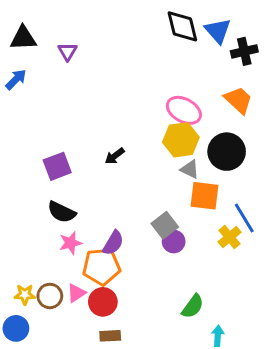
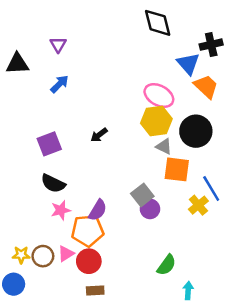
blue triangle: (218, 31) -> (188, 64), moved
black triangle: (23, 38) -> (17, 64), moved
blue arrow: (16, 79) -> (59, 84), moved

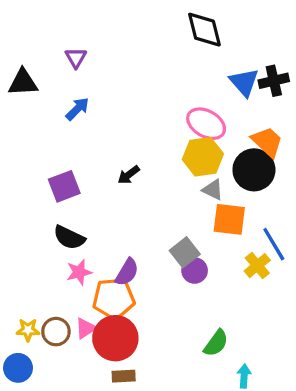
black cross: (211, 45) -> (274, 81), moved
orange trapezoid: (206, 87) -> (267, 142), moved
red circle: (89, 261) -> (115, 338), size x1.4

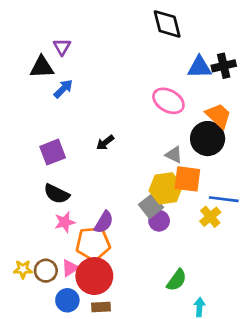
black triangle: (23, 82) -> (42, 67), moved
blue triangle: (244, 82) -> (199, 67), turned -50
yellow hexagon: (203, 157) -> (166, 188), moved
blue line: (274, 244) -> (224, 199), turned -52
blue circle: (18, 368) -> (67, 300), moved

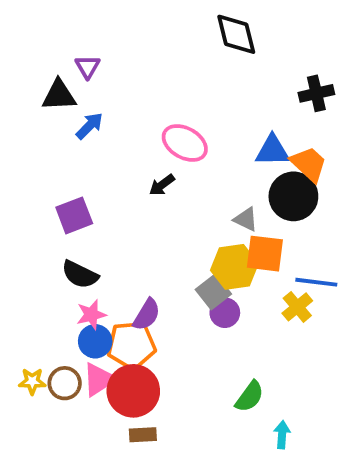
blue triangle: (199, 67) -> (272, 151), moved
pink ellipse: (168, 101) -> (185, 143), moved
black arrow: (105, 143) -> (162, 185), moved
pink triangle: (70, 268) -> (99, 379), size x1.4
blue circle: (67, 300) -> (95, 341), moved

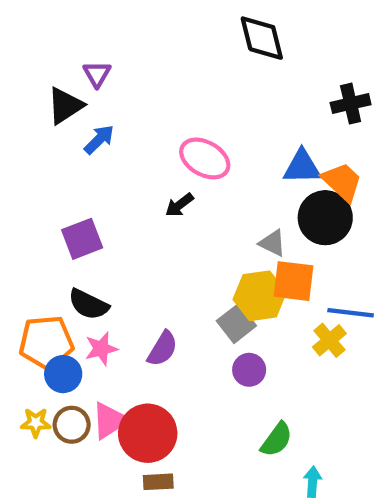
black triangle: (59, 95) -> (65, 106), turned -30
purple circle: (225, 313) -> (249, 370), moved
blue circle: (95, 341) -> (63, 374), moved
orange pentagon: (131, 345) -> (46, 342), moved

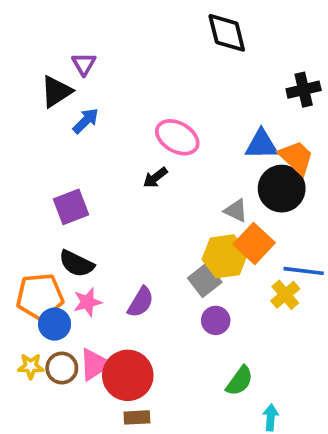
orange square: (294, 281) -> (254, 243), turned 36

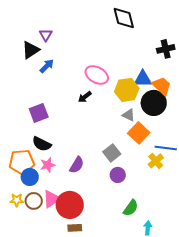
yellow hexagon: (225, 256) -> (127, 90), moved

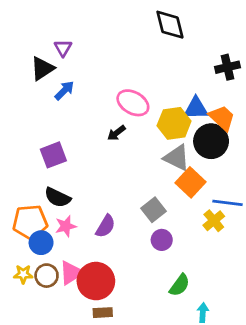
gray triangle: (129, 115) -> (177, 158), size x1.5

